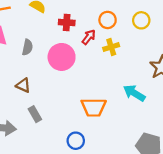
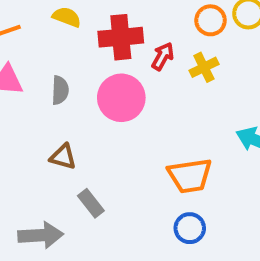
orange circle: (108, 20) -> (211, 20), moved
red cross: (67, 22) -> (121, 37), size x1.5
blue circle: (76, 141) -> (190, 228), moved

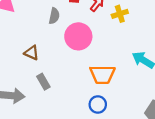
gray semicircle: (60, 90) -> (54, 16), moved
pink circle: (121, 98) -> (78, 36), moved

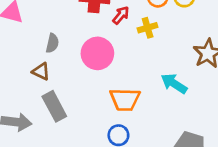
gray semicircle: (54, 16) -> (52, 43), moved
gray rectangle: (43, 82) -> (54, 106), size x1.5

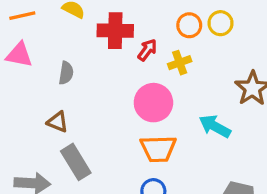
gray semicircle: (52, 43) -> (66, 73), moved
pink circle: (97, 53) -> (153, 103), moved

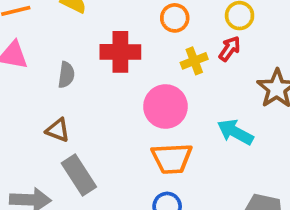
orange circle: (189, 25) -> (175, 18), moved
red cross: (115, 31) -> (120, 52), moved
red arrow: (147, 50) -> (230, 49), moved

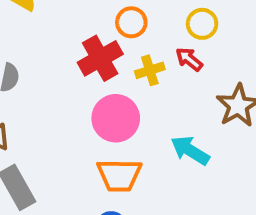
red arrow: (230, 49) -> (189, 59), turned -90
red cross: (120, 52) -> (100, 58), moved, turned -33

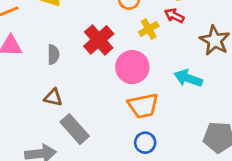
red cross: (100, 58) -> (99, 40), moved

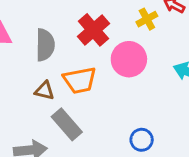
gray semicircle: (53, 54) -> (45, 45), size x1.5
orange trapezoid: (143, 106) -> (80, 80), moved

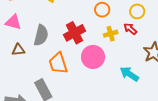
orange trapezoid: (80, 80) -> (58, 63), turned 70
brown triangle: (44, 91) -> (18, 50), moved, turned -32

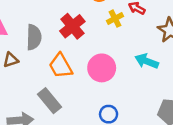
pink circle: (93, 57) -> (102, 68), moved

